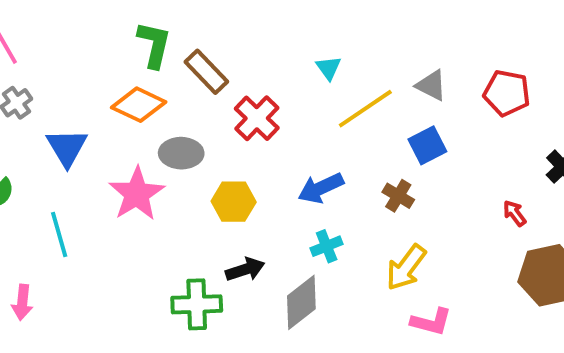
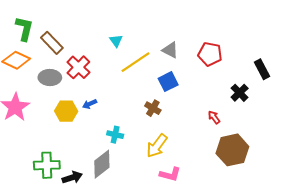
gray ellipse: (181, 153) -> (50, 78), moved
blue arrow: (321, 188) -> (90, 104), moved, size x0.6
cyan cross: (327, 246) -> (115, 135), turned 35
black arrow: (245, 269) -> (72, 177), moved

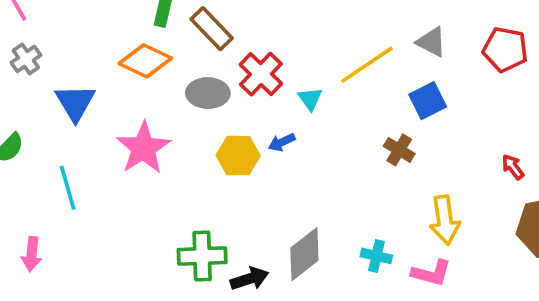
cyan triangle: (116, 41) -> (310, 99), moved
cyan cross: (115, 135) -> (376, 256), moved
yellow arrow: (157, 146) -> (445, 220), moved, turned -45

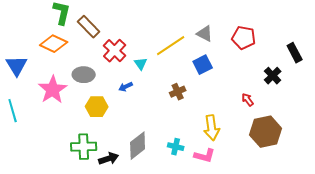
gray ellipse: (208, 93) -> (84, 75), moved
brown cross: (399, 150) -> (178, 92), moved, turned 35
yellow hexagon: (238, 156) -> (97, 107), moved

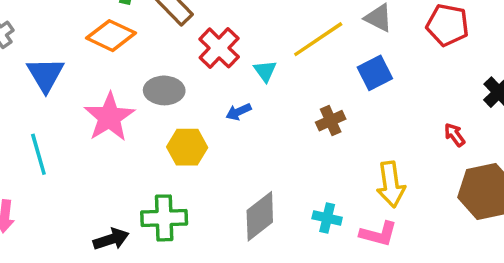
black arrow: (109, 159) -> (111, 239), moved

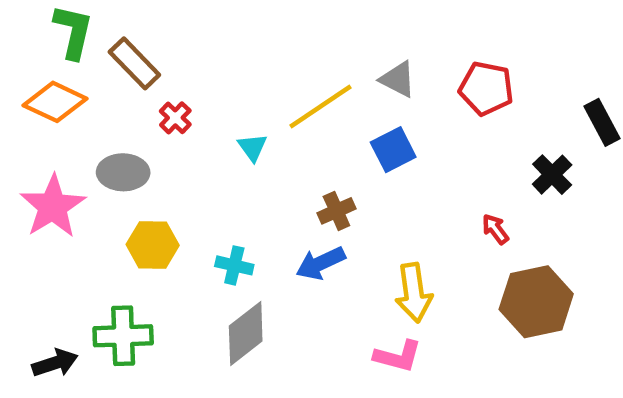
red cross: (219, 48) -> (175, 118), moved, size x0.6
blue arrow: (239, 112) -> (321, 263), moved, size x1.5
cyan cross: (327, 218) -> (234, 265), moved

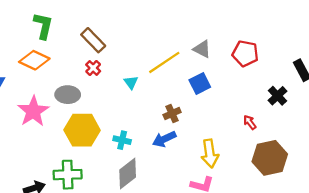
brown rectangle: (134, 63) -> (93, 40), moved
yellow hexagon: (153, 245) -> (82, 130), size x1.4

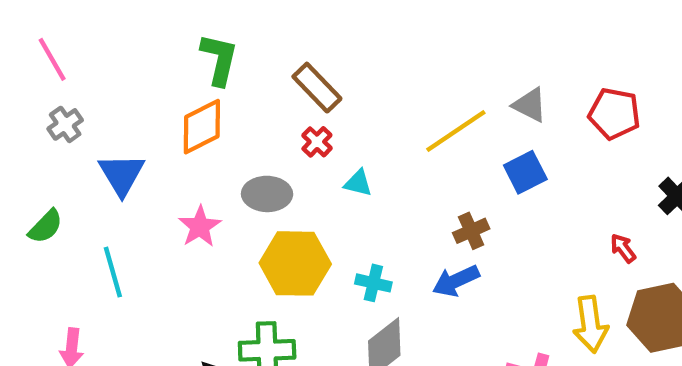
orange diamond: (34, 60) -> (202, 127), turned -52
cyan triangle: (131, 82) -> (358, 183), moved, turned -40
pink star: (33, 111) -> (200, 227), size x0.7
yellow arrow: (210, 153) -> (590, 324), moved

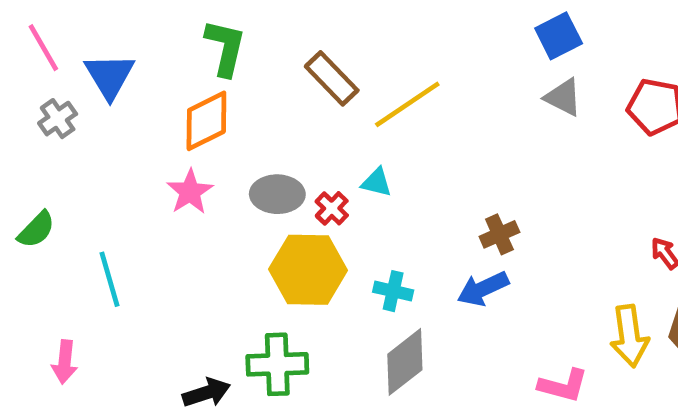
yellow line: (456, 131) -> (407, 104), moved
red cross: (317, 142) -> (332, 208), moved
blue square: (525, 172) -> (559, 36), moved
blue triangle: (122, 174) -> (110, 76), moved
pink star: (200, 227) -> (190, 192), moved

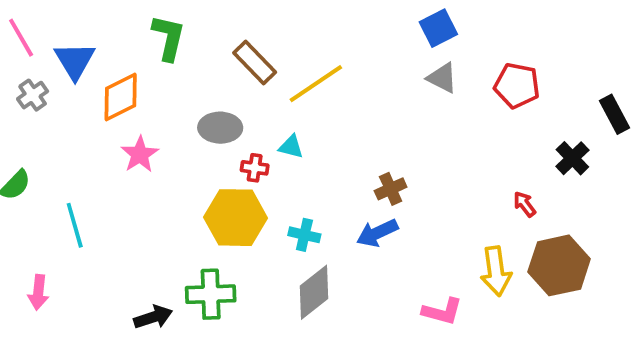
orange diamond: (206, 121) -> (121, 97), moved
gray ellipse: (277, 194) -> (220, 128), moved
red cross: (332, 208) -> (255, 168), turned -36

